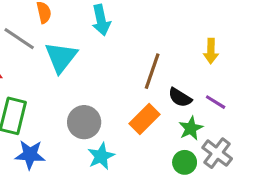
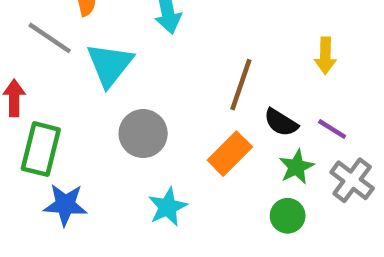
gray circle: (84, 122) -> (143, 134), moved
gray cross: (217, 153) -> (352, 180), moved

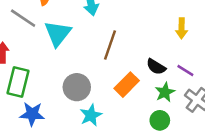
brown line: (241, 85) -> (110, 45), moved
gray circle: (143, 134) -> (77, 87), moved

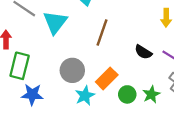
orange rectangle: (127, 85) -> (107, 78), moved
green star: (165, 92) -> (151, 94), moved
green circle: (160, 120) -> (127, 94), moved

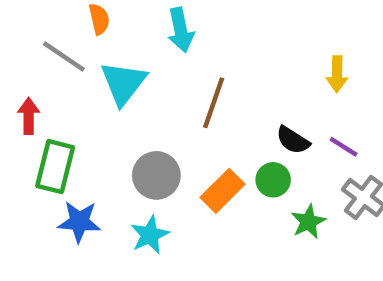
green circle: (127, 94) -> (273, 180), moved
cyan star: (85, 96) -> (150, 235), moved

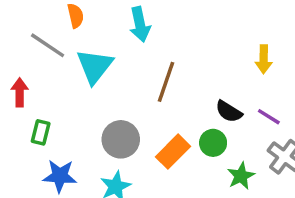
green rectangle: (55, 167) -> (41, 132), size x0.6

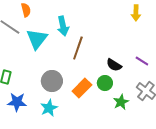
cyan arrow: (140, 24) -> (63, 26), moved
yellow arrow: (264, 59) -> (136, 13), moved
purple line: (269, 117) -> (142, 61), moved

